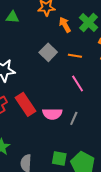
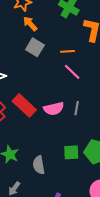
orange arrow: (65, 25) -> (30, 24), moved
orange line: (75, 56) -> (68, 51), moved

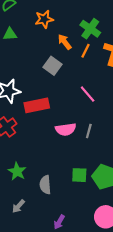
orange arrow: (30, 24) -> (65, 42), moved
orange line: (68, 51) -> (85, 51), moved, turned -64
red rectangle: (24, 105) -> (37, 105), moved, turned -60

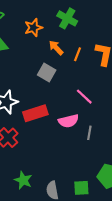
green cross: (90, 29) -> (67, 18), moved
pink semicircle: (66, 129) -> (68, 121), moved
green square: (79, 175) -> (81, 188), moved

